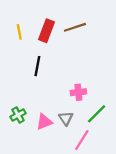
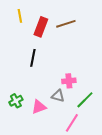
yellow line: (19, 32) -> (20, 16), moved
gray triangle: (66, 118) -> (58, 96), moved, turned -40

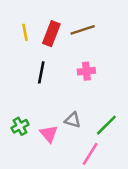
yellow line: (20, 16) -> (25, 32), moved
pink cross: (69, 81) -> (86, 71), moved
pink triangle: (39, 107) -> (49, 134), turned -49

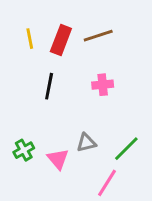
gray triangle: (73, 120) -> (86, 143), turned -30

